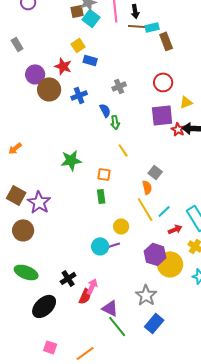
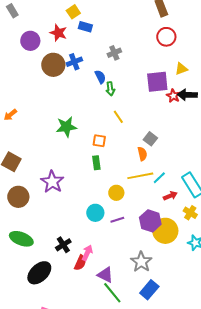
red circle: (163, 82) -> (166, 37), moved
brown circle: (49, 89) -> (53, 65), moved
purple star: (39, 202) -> (52, 182), moved
yellow line: (145, 209) -> (140, 176), turned -70
purple line: (113, 245) -> (117, 220), moved

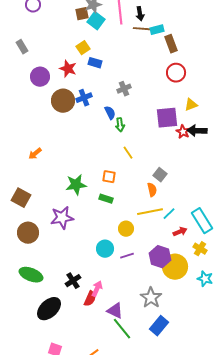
orange arrow: (10, 115) -> (35, 154), moved
green star: (66, 127) -> (76, 185), moved
green rectangle: (96, 163) -> (106, 199), turned -64
purple star: (52, 182) -> (62, 218), turned 30

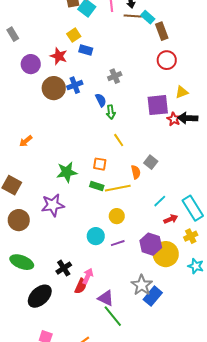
cyan rectangle: (157, 30) -> (148, 17), turned 56
orange semicircle: (152, 190) -> (136, 172), moved
yellow line: (150, 212) -> (118, 188), moved
yellow cross: (200, 249) -> (191, 236), turned 32
blue rectangle: (159, 326) -> (153, 296), moved

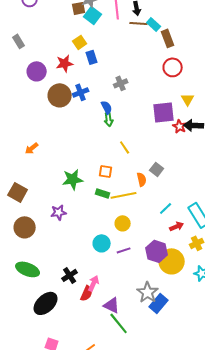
blue rectangle: (86, 50) -> (92, 57), turned 56
red star: (59, 56) -> (65, 63), turned -30
yellow triangle: (182, 92) -> (188, 99), turned -40
green arrow: (111, 112) -> (109, 119), moved
purple star: (53, 205) -> (59, 212), size x0.7

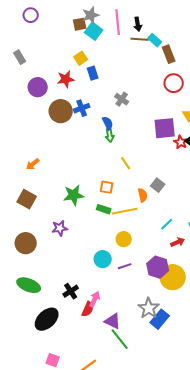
gray cross: (121, 83) -> (122, 99), turned -32
brown square: (18, 192) -> (27, 199), moved

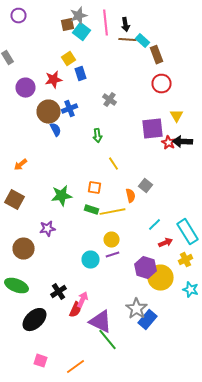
blue semicircle: (108, 123) -> (56, 130), moved
brown circle: (26, 243) -> (24, 249), moved
purple line: (125, 266) -> (112, 255), moved
purple triangle: (113, 321) -> (100, 322), size x1.4

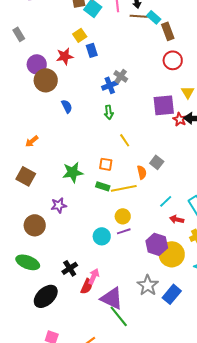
blue cross: (70, 109) -> (110, 85), moved
brown circle: (48, 112) -> (46, 80), moved
red arrow: (166, 243) -> (177, 219), turned -144
blue rectangle: (148, 320) -> (172, 294), moved

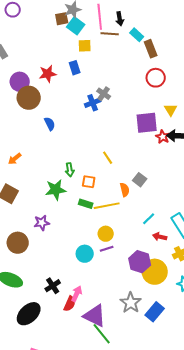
brown line: (139, 16) -> (110, 34), moved
yellow square: (80, 35) -> (85, 46), moved, turned 32
green arrow: (109, 112) -> (70, 170), moved

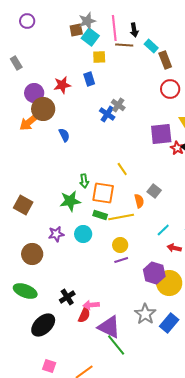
blue cross: (93, 103) -> (107, 114), turned -35
orange arrow: (15, 159) -> (29, 122), moved, size x1.5
orange square: (89, 182) -> (103, 193), size x1.6
cyan circle: (85, 254) -> (83, 234), moved
pink arrow: (77, 294) -> (91, 305), turned -119

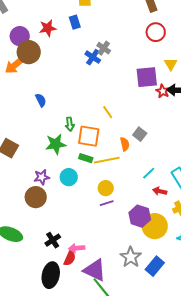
blue semicircle: (64, 135) -> (41, 100), moved
brown circle: (32, 254) -> (36, 197), moved
black ellipse: (43, 325) -> (51, 275), moved, turned -35

